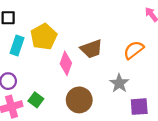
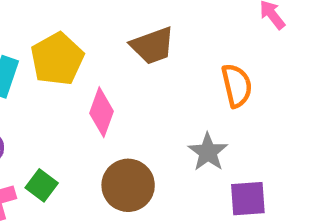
brown trapezoid: (91, 49) -> (152, 46), moved
orange semicircle: (134, 50) -> (237, 86), turned 115

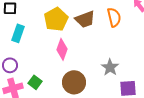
yellow pentagon: (57, 59) -> (56, 19), moved
orange semicircle: (237, 86) -> (114, 17), moved

